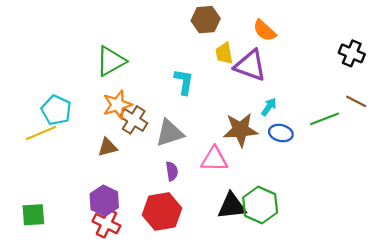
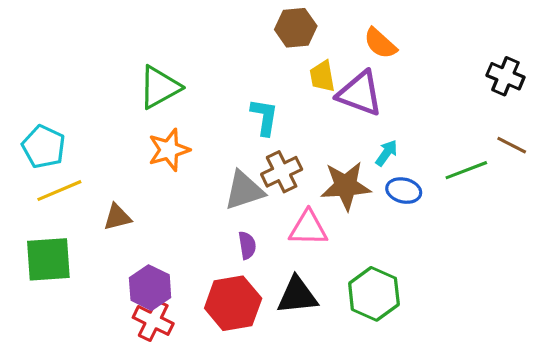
cyan pentagon: (56, 110) -> (44, 147), moved
brown cross: (134, 120) -> (282, 172), moved, turned 32
brown triangle: (107, 147) -> (117, 217), moved
black triangle: (232, 206) -> (297, 295), moved
green square: (33, 215) -> (48, 259), moved, size x1.4

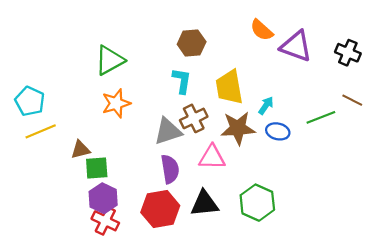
brown hexagon: (296, 28) -> (192, 43), moved
yellow trapezoid: (322, 76) -> (229, 87), moved, size x1.6
purple triangle: (360, 93) -> (296, 46), moved
purple semicircle: (247, 245) -> (170, 169), size x1.5
green square: (48, 259) -> (97, 168), moved, size x0.7

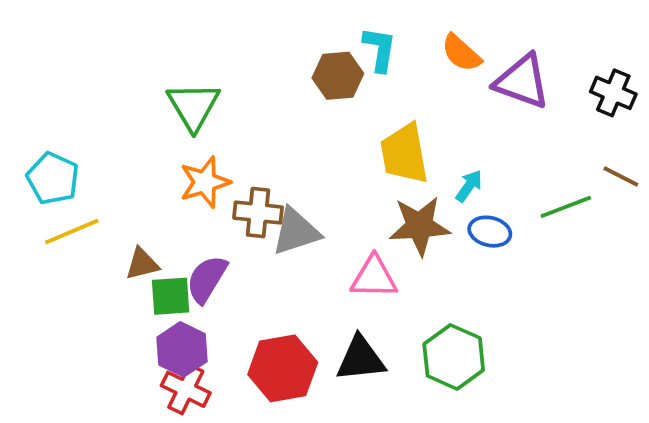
green triangle: (110, 60) -> (193, 106), turned -32
cyan L-shape: (182, 81) -> (380, 49), moved
brown cross: (194, 118) -> (258, 213), moved, turned 32
purple semicircle: (170, 169) -> (207, 279), moved, turned -140

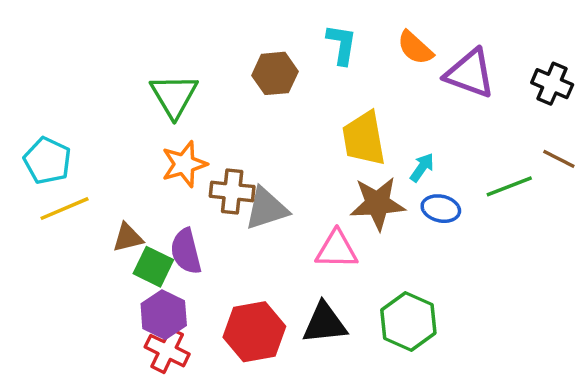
brown hexagon: (338, 76) -> (275, 73), moved
purple semicircle: (207, 279) -> (186, 251), turned -45
green square: (171, 296) -> (153, 267), turned 30

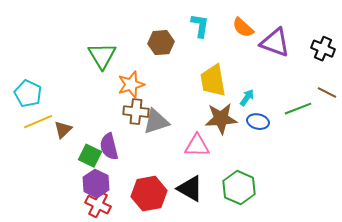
orange star: (184, 164) -> (131, 85), moved
brown triangle: (128, 238) -> (63, 130), moved, turned -30
black triangle: (325, 323) -> (190, 189), turned 36

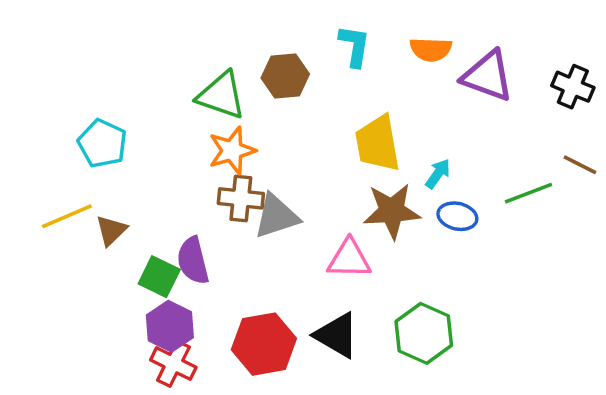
orange semicircle: (243, 28) -> (431, 49), turned -40
green triangle: (102, 56) -> (221, 96), moved, turned -40
cyan pentagon: (28, 94) -> (102, 143), moved

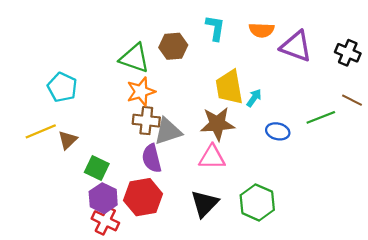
cyan arrow: (438, 174) -> (254, 98), moved
brown star: (392, 211) -> (217, 124), moved
purple semicircle: (193, 261) -> (152, 158), moved
black triangle: (337, 335) -> (204, 204), turned 44
red hexagon: (264, 344) -> (143, 197), moved

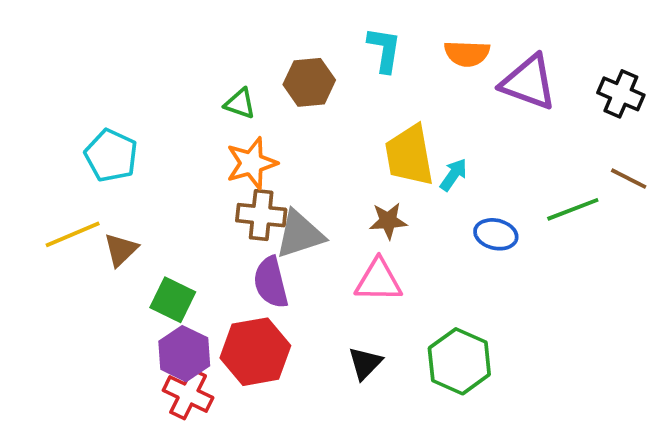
green triangle: (134, 58) -> (240, 104), size x0.6
brown star: (217, 124) -> (388, 221), size x0.6
black triangle: (204, 204) -> (365, 363), size x0.7

